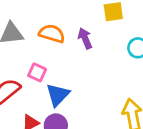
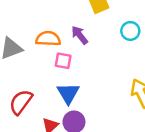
pink square: (37, 72) -> (63, 61), moved

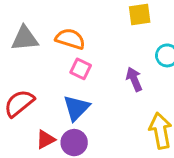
purple arrow: (80, 35) -> (134, 79), moved

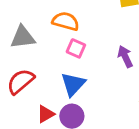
gray triangle: (25, 38) -> (23, 37), moved

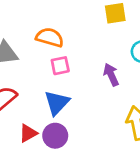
pink square: (76, 48) -> (60, 66), turned -36

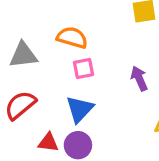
red triangle: (28, 133) -> (48, 142), turned 36

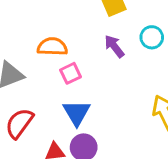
purple arrow: (139, 78) -> (114, 46), moved

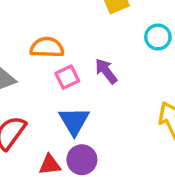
purple arrow: (114, 46) -> (106, 71), moved

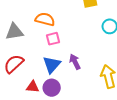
purple arrow: (106, 71) -> (75, 62), moved

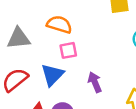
blue triangle: (52, 65) -> (52, 75), moved

